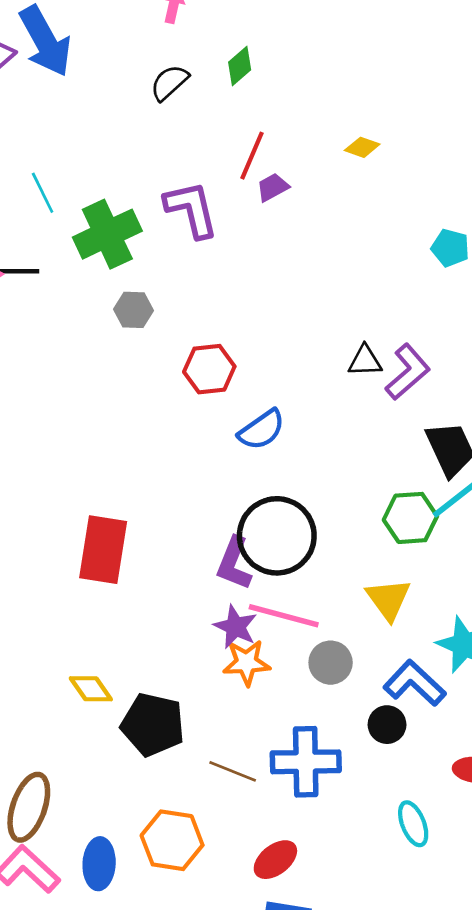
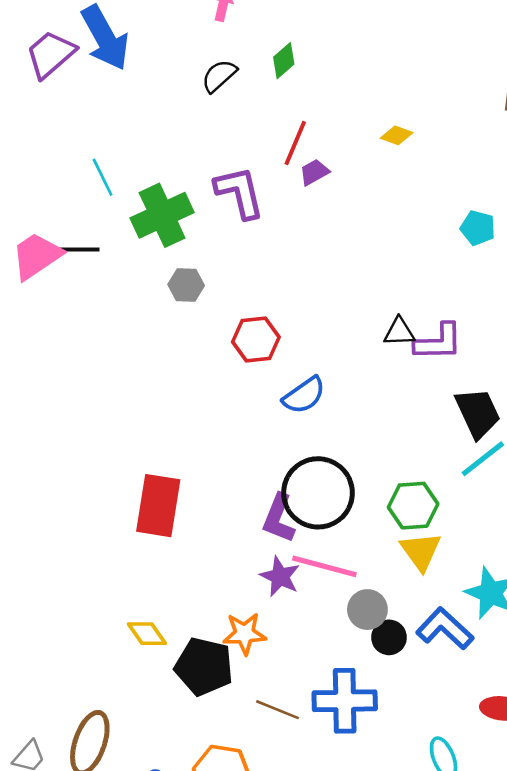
purple L-shape: (408, 372) -> (438, 342), turned 40
green hexagon: (410, 518) -> (413, 506), moved
orange star: (246, 663) -> (244, 634), moved
black circle: (387, 725) -> (389, 637), moved

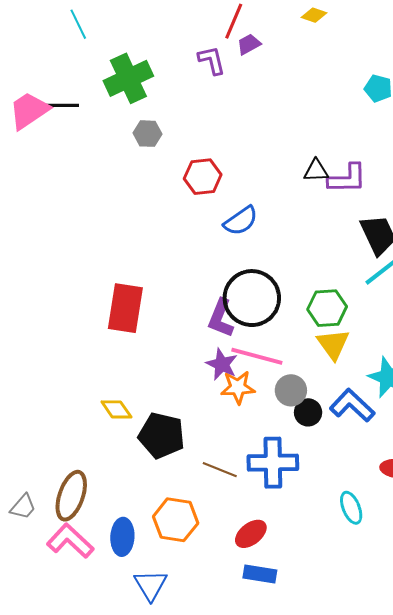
cyan line: (103, 177) -> (78, 24), moved
purple L-shape: (239, 192) -> (212, 60), moved, size x0.7
orange star: (244, 634) -> (238, 387), moved

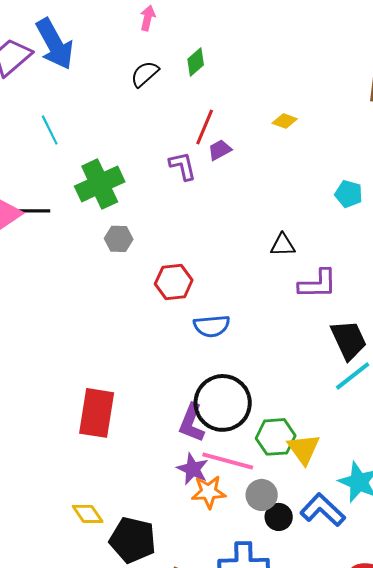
black triangle: (316, 171) -> (283, 245), moved
blue semicircle: (241, 221) -> (212, 326), turned 30
green hexagon: (327, 308) -> (276, 437), moved

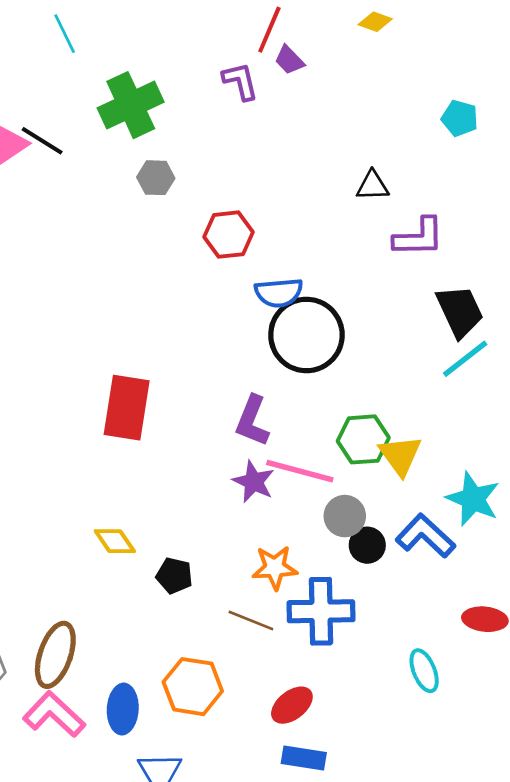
purple trapezoid: (220, 150) -> (289, 60), turned -105
black line: (33, 211) -> (42, 141), turned 32
black circle: (223, 403) -> (306, 335), moved
orange star: (209, 492) -> (275, 568), moved
black pentagon: (133, 540) -> (174, 576), size x0.6

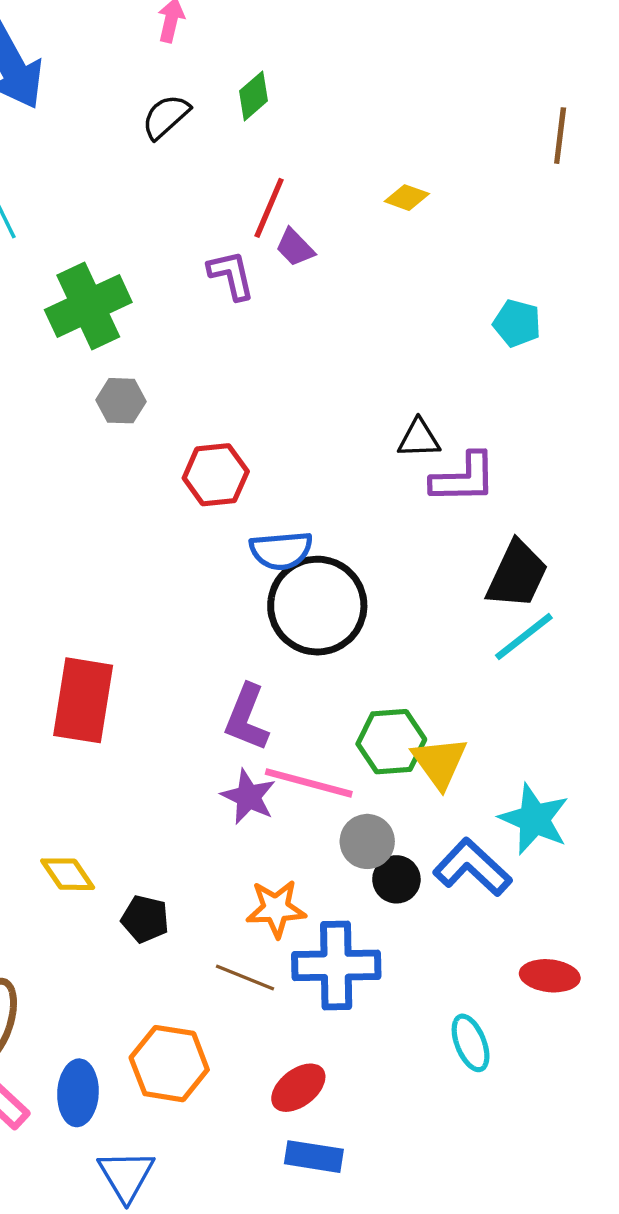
black triangle: (373, 186) -> (419, 439), moved
black trapezoid: (460, 311) -> (517, 575), turned 50

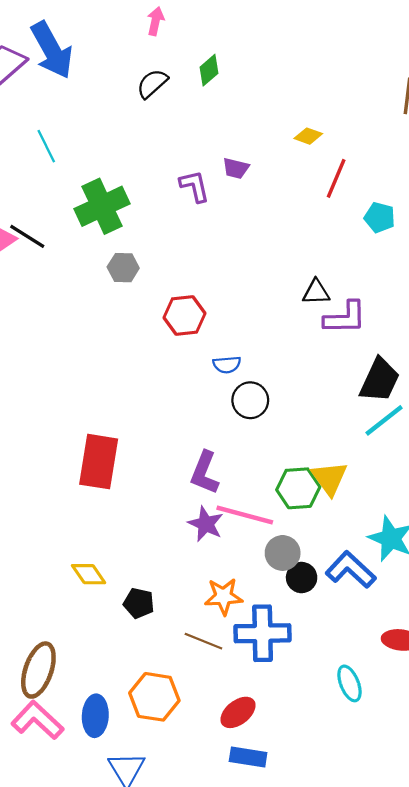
red line: (269, 208) -> (336, 178), moved
purple trapezoid: (295, 247) -> (236, 168), turned -32
blue semicircle: (281, 550) -> (227, 365), size x0.7
black circle: (317, 606) -> (250, 400), size x0.6
yellow triangle: (440, 762) -> (329, 478), moved

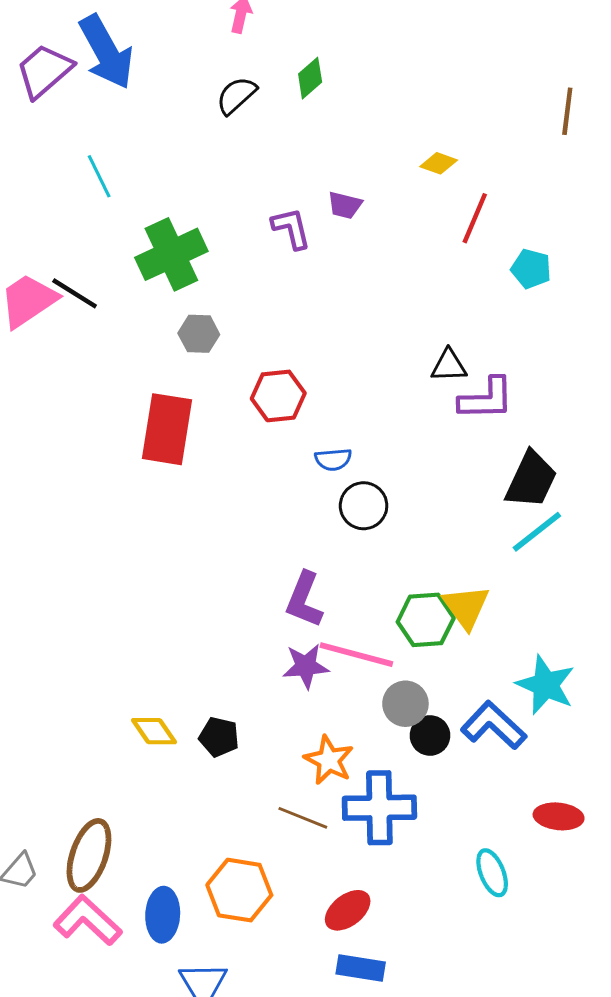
red rectangle: (99, 462) -> (167, 429), moved
purple star: (206, 524) -> (306, 666), turned -30
orange star: (224, 596) -> (329, 760), turned 30
black pentagon: (139, 603) -> (219, 737), moved

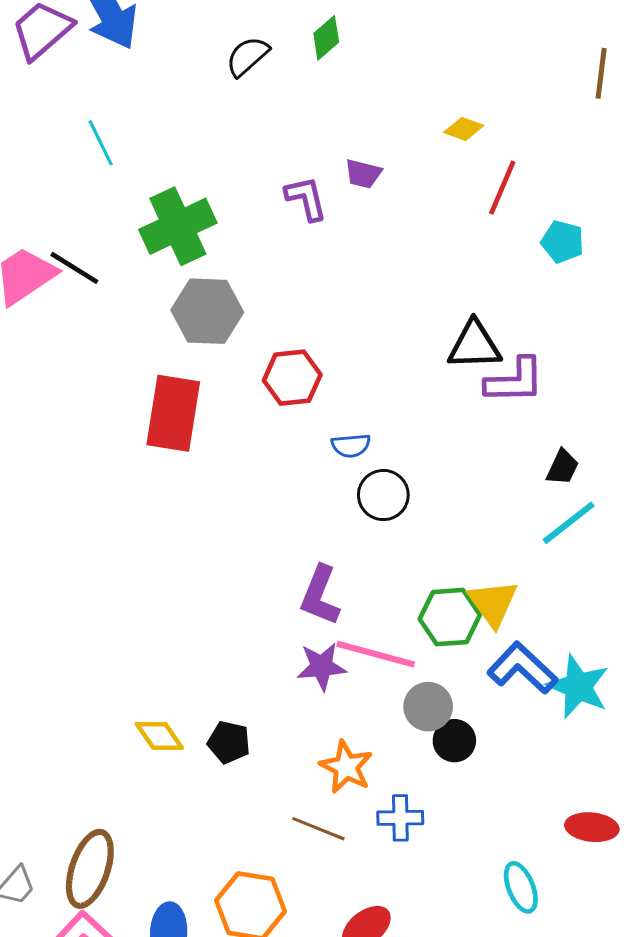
gray hexagon: (199, 334) -> (207, 311), size x1.6
black triangle: (449, 366) -> (474, 345), size x1.4
black trapezoid: (531, 480) -> (563, 467), size x0.6
blue L-shape: (494, 725) -> (522, 668), moved
blue cross: (379, 808) -> (400, 818), size x0.6

